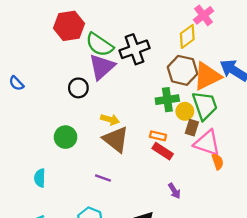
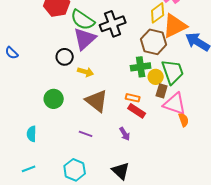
orange triangle: (207, 76) -> (175, 26), moved
yellow arrow: (110, 120) -> (86, 72), moved
purple arrow: (174, 191) -> (125, 134), moved

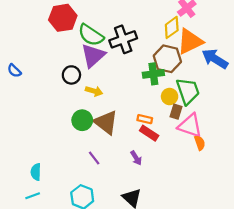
green cross: (141, 67) -> (153, 74), moved
green circle: (54, 99) -> (82, 120), moved
cyan semicircle: (32, 134) -> (36, 172), moved
purple line: (86, 134) -> (94, 158), turned 32

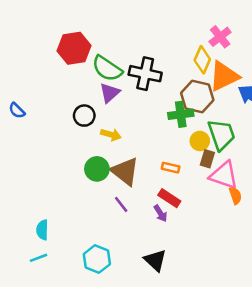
yellow diamond: (172, 27) -> (202, 60), turned -30
black cross: (123, 39) -> (145, 74), turned 32
purple triangle: (93, 56) -> (110, 93), size x0.7
red rectangle: (149, 133) -> (169, 198), moved
purple line: (94, 158) -> (121, 204), moved

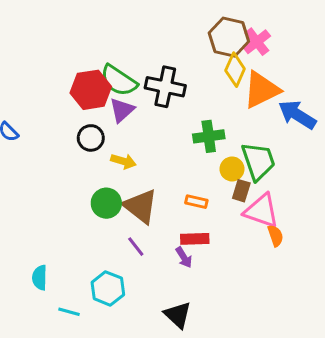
red hexagon: (74, 48) -> (91, 90), moved
brown hexagon: (197, 97) -> (229, 37), moved
red rectangle: (169, 198) -> (195, 239), turned -35
cyan line: (38, 258) -> (69, 312), moved, turned 36
cyan hexagon: (97, 259) -> (108, 288), moved

